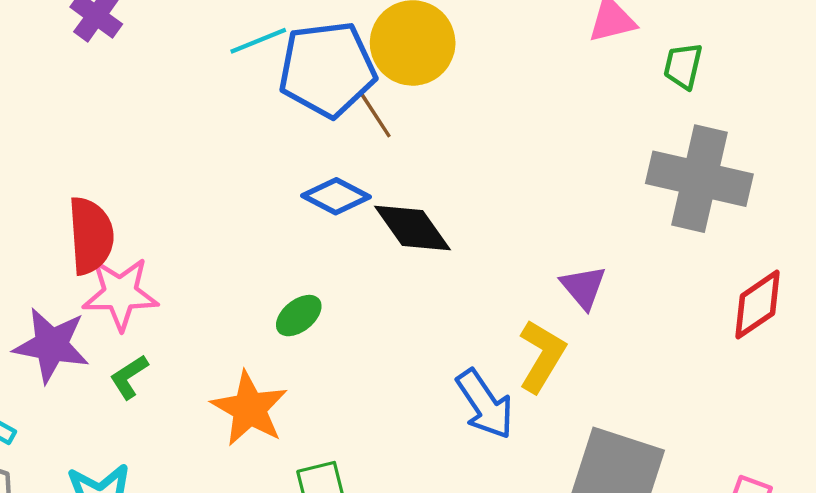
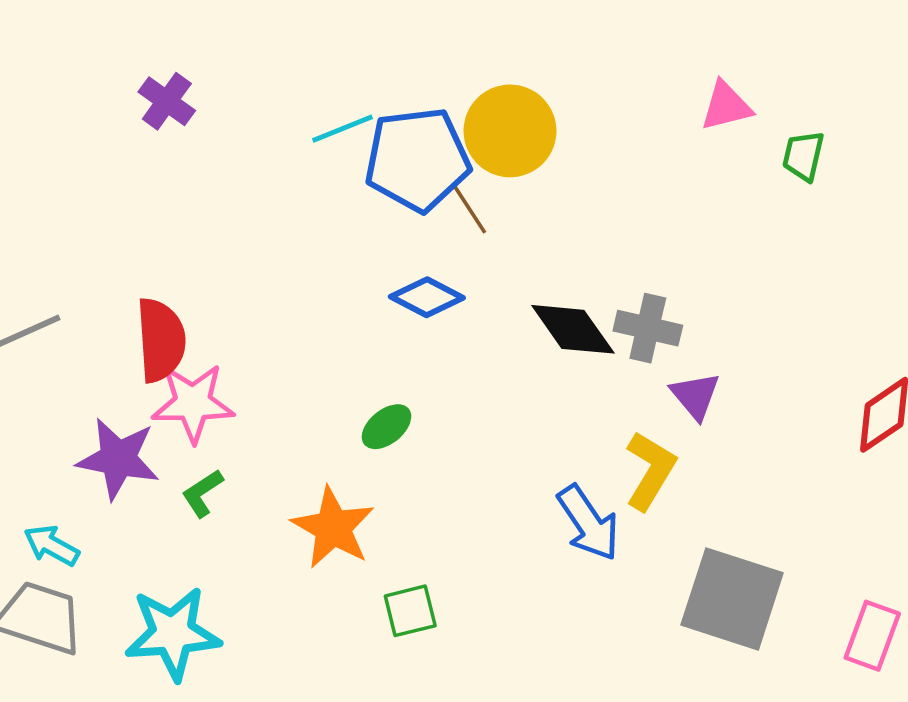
gray cross: (699, 179) -> (648, 328), moved, size x0.6
black diamond: (413, 228) -> (573, 329), moved

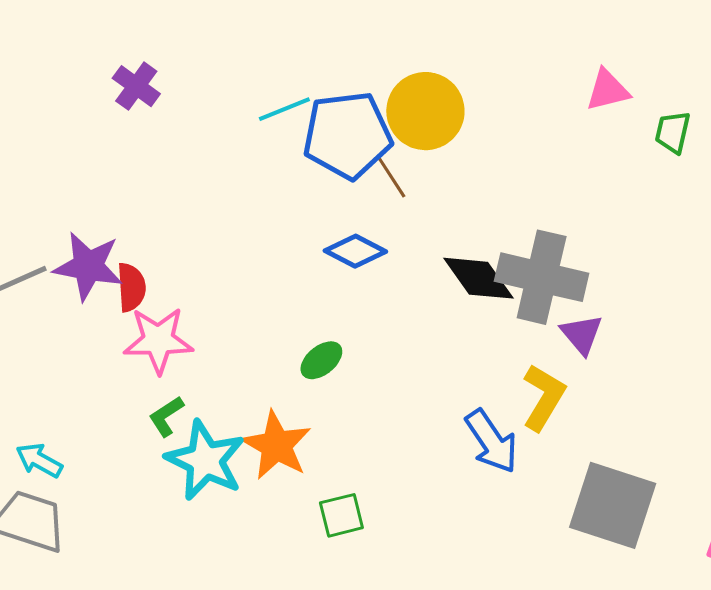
gray cross: (648, 328) -> (542, 277), size x1.6
red semicircle: (161, 340) -> (131, 287), size x0.7
purple star: (118, 459) -> (88, 266), moved
cyan star: (173, 633) -> (205, 460), moved, turned 30

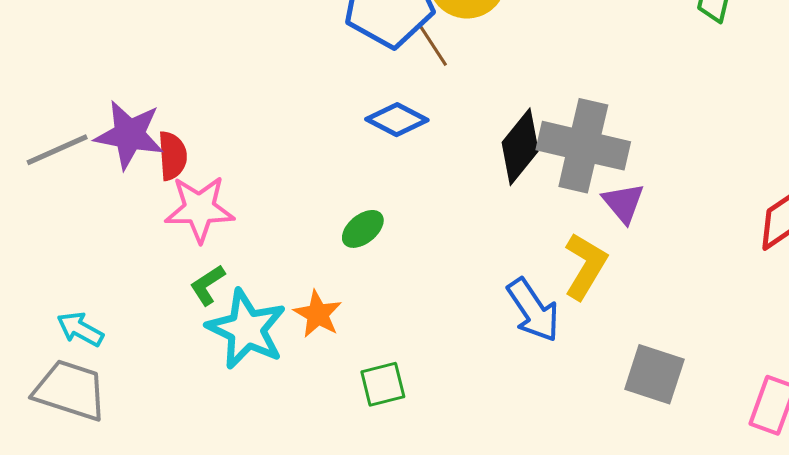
black diamond: (479, 278) -> (520, 147), turned 74
orange star: (276, 445) -> (318, 314), size x0.7
gray square: (613, 505) -> (654, 374), size x0.7

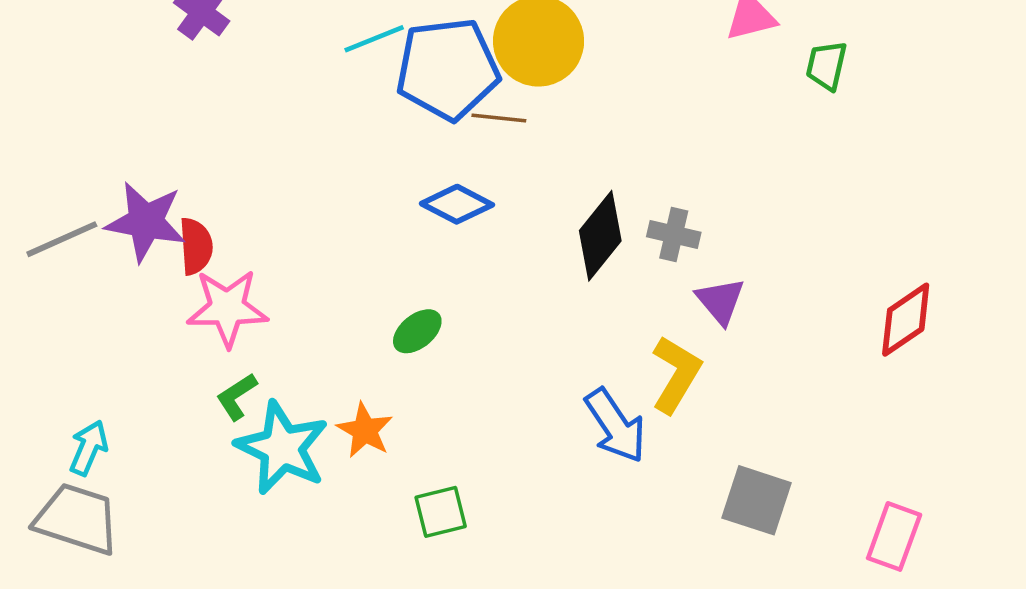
brown line: (433, 46) -> (499, 118), turned -51
gray cross: (583, 146) -> (674, 235), size x0.5
cyan arrow: (80, 329) -> (89, 448), turned 84

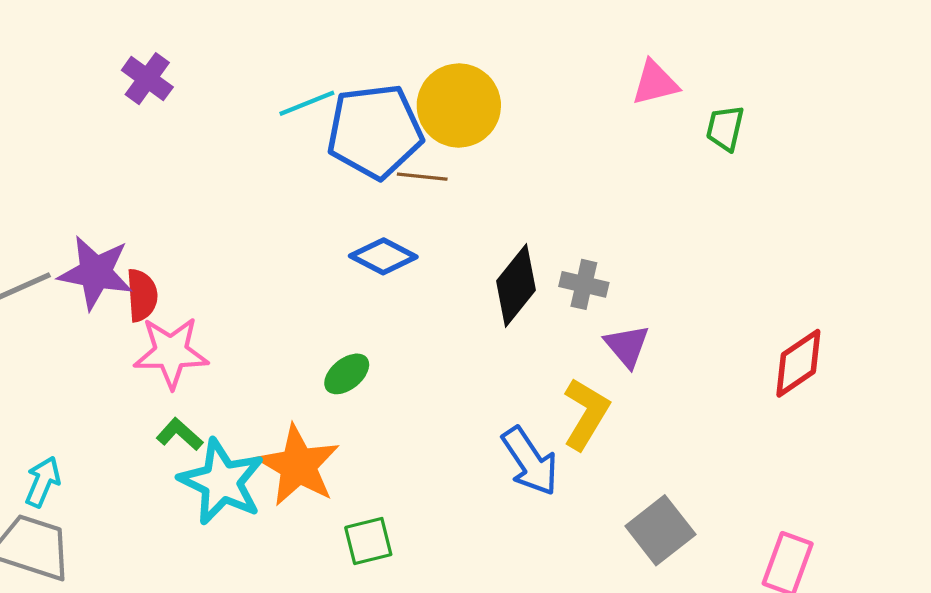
green L-shape: (237, 397) -> (180, 434), turned 75
orange star: (365, 430) -> (298, 466), size x1.6
gray square: (756, 500) -> (660, 530), turned 34

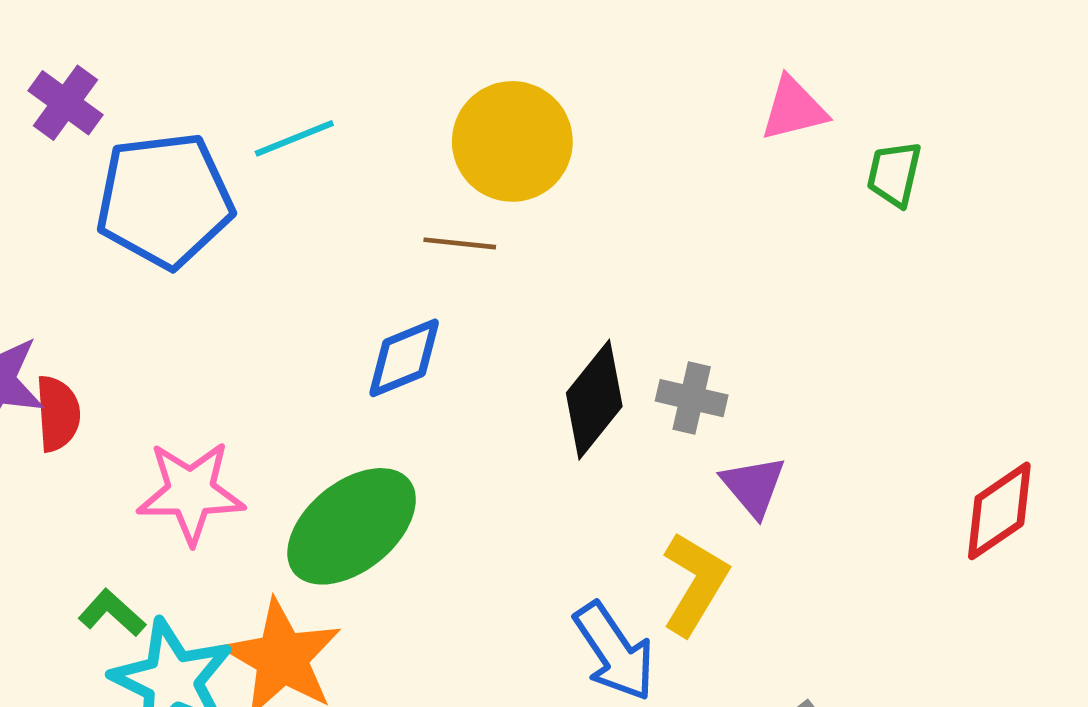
blue pentagon: (375, 131) -> (164, 200), moved
blue diamond: (383, 256) -> (404, 358), turned -50
pink star: (171, 352) -> (191, 492), moved
green ellipse: (347, 374) -> (352, 526), size x2.0

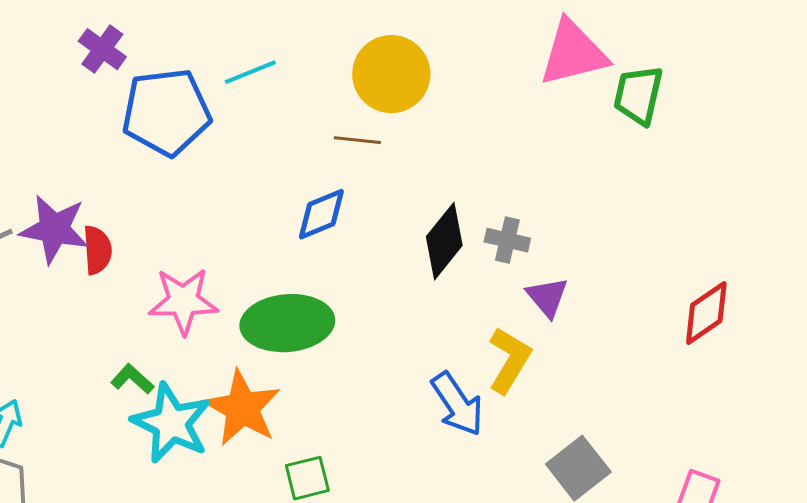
pink triangle: (794, 109) -> (573, 53), size x1.6
green trapezoid: (894, 174) -> (638, 95), size x1.4
green ellipse: (352, 526) -> (287, 323), turned 34

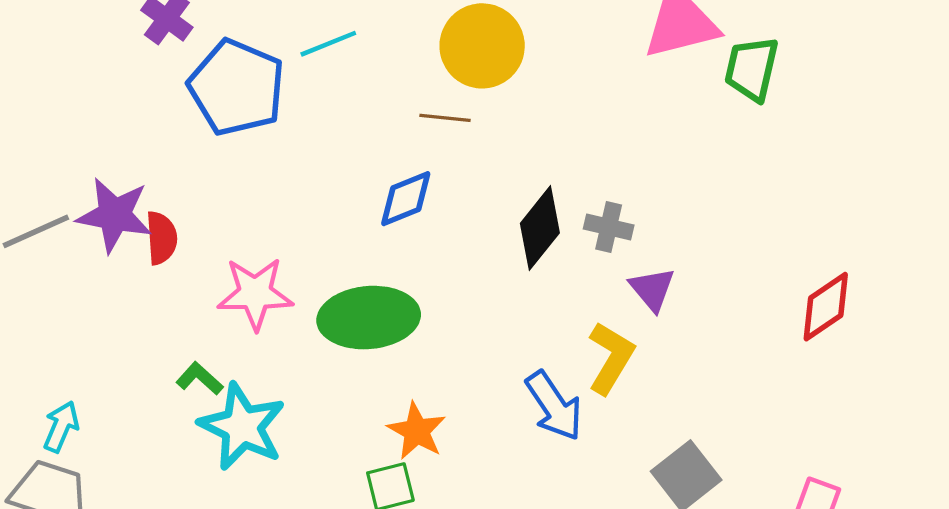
blue pentagon: (166, 112) -> (237, 87), turned 30
orange star: (242, 408) -> (417, 431), moved, size x0.7

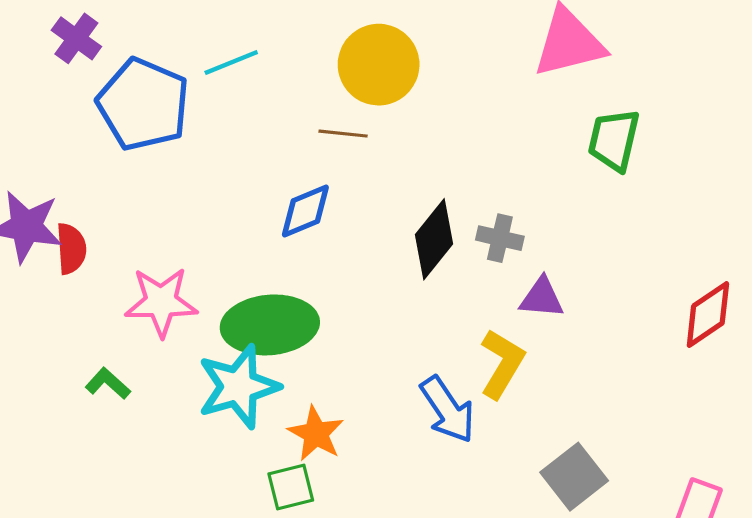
green trapezoid: (752, 69) -> (614, 140), moved
purple triangle: (652, 289) -> (542, 298), turned -45
cyan star: (242, 427) -> (238, 387), moved, turned 30

